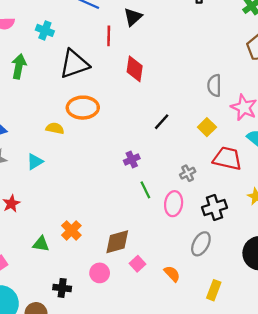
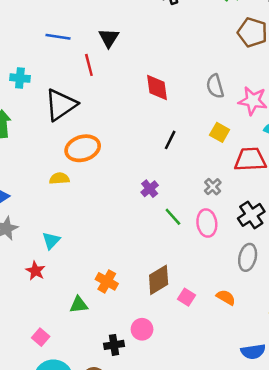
red diamond: (135, 69) -> (157, 87), moved
cyan triangle: (35, 162) -> (51, 241), moved
pink circle: (100, 273) -> (142, 329), moved

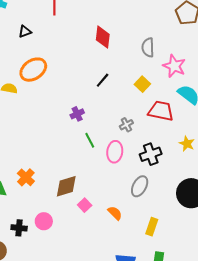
black triangle: (61, 105) -> (25, 32), size x0.5
orange ellipse: (83, 148) -> (33, 70), turned -32

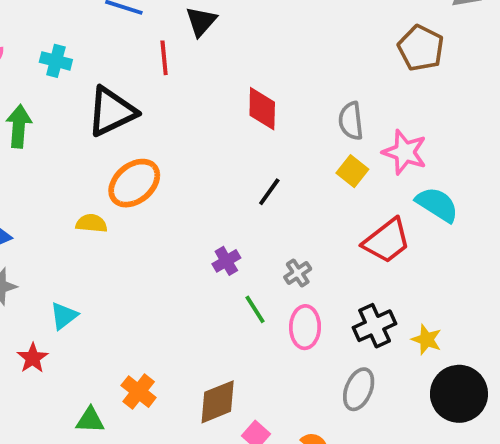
black triangle: (25, 32) -> (112, 111), size x2.0
yellow square: (142, 84) -> (352, 171), moved
red trapezoid: (161, 111) -> (387, 241), turned 136
gray cross: (126, 125) -> (298, 273), moved
yellow star: (187, 144) -> (427, 340), moved

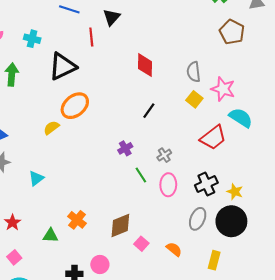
yellow semicircle: (91, 223) -> (51, 128), turned -42
red star: (33, 358) -> (12, 222), moved
black circle: (459, 394) -> (231, 221), moved

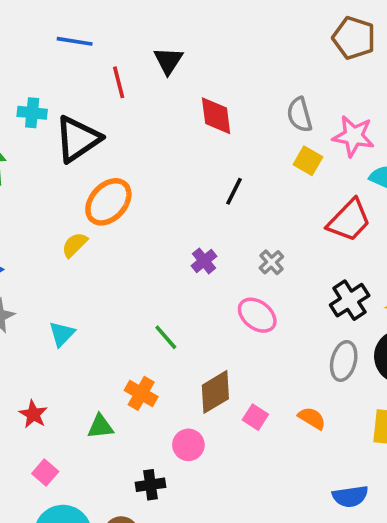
black triangle: (112, 17) -> (168, 61), moved
cyan cross: (32, 39) -> (32, 113), moved
green line: (141, 175) -> (166, 337), moved
pink ellipse: (168, 185) -> (257, 315), moved, turned -45
pink circle: (100, 265) -> (188, 445), moved

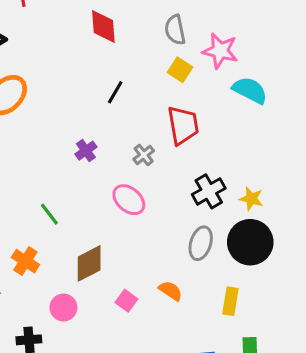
red trapezoid: (349, 220) -> (183, 125), moved, turned -57
pink square: (255, 417) -> (126, 301), moved

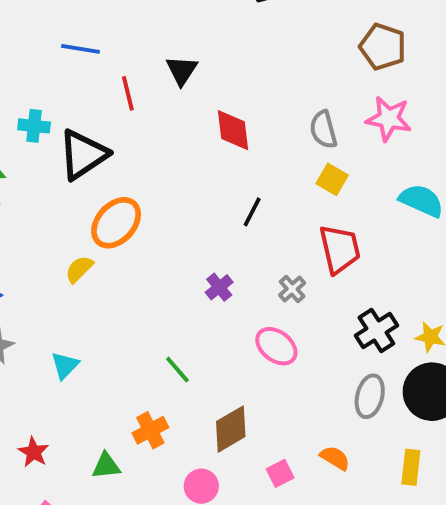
pink star: (220, 51) -> (389, 119), moved
orange cross: (25, 261) -> (150, 430), turned 32
pink square: (126, 301) -> (280, 473), turned 30

